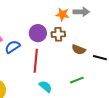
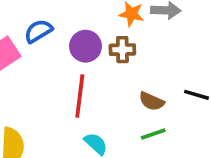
blue semicircle: (13, 47) -> (38, 31), moved
brown semicircle: (79, 50) -> (152, 101), moved

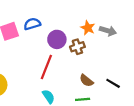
brown cross: (122, 50) -> (77, 47), turned -32

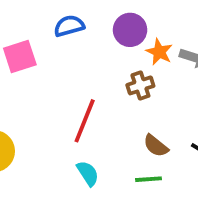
blue semicircle: (32, 24) -> (69, 26), moved
purple circle: (57, 39) -> (130, 30), moved

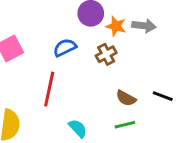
blue semicircle: (69, 26) -> (65, 48), moved
red line: (85, 121) -> (49, 89), moved

